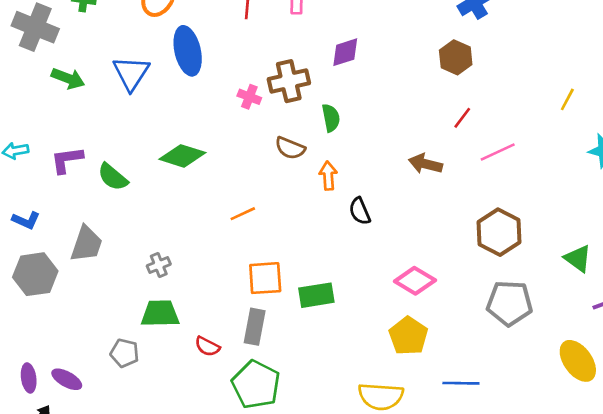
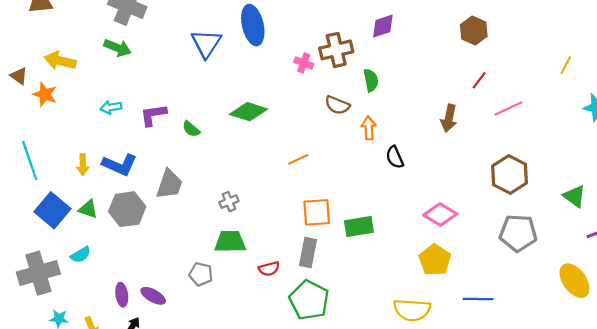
green arrow: (68, 78) -> (117, 48), moved
brown arrow: (425, 164) -> (449, 118), turned -92
green semicircle: (113, 177) -> (191, 129), size x0.7
blue L-shape: (26, 220) -> (120, 165), size x1.5
red semicircle: (207, 346) -> (269, 269), turned -42

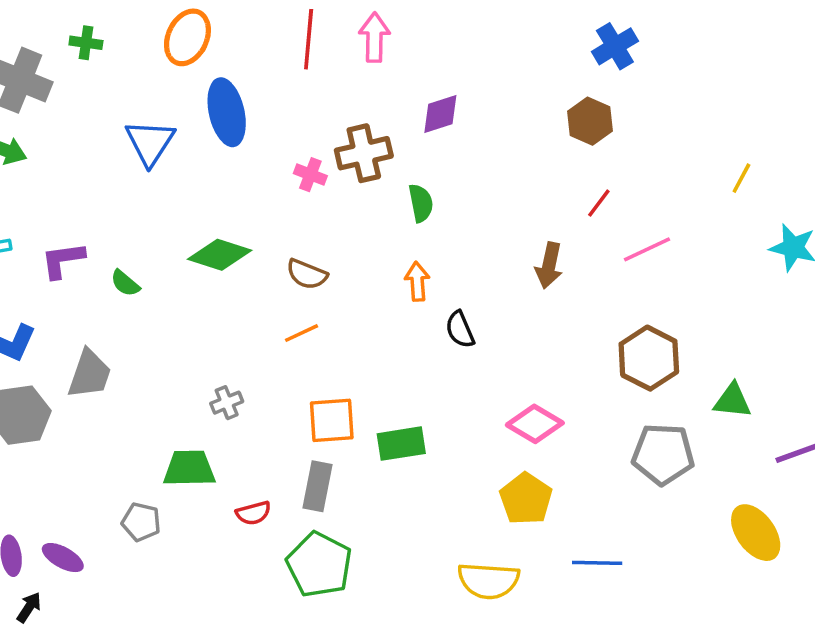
brown semicircle: (337, 105) -> (307, 274), moved
green triangle: (574, 196) -> (733, 401), moved, turned -30
gray cross: (229, 202) -> (227, 403), moved

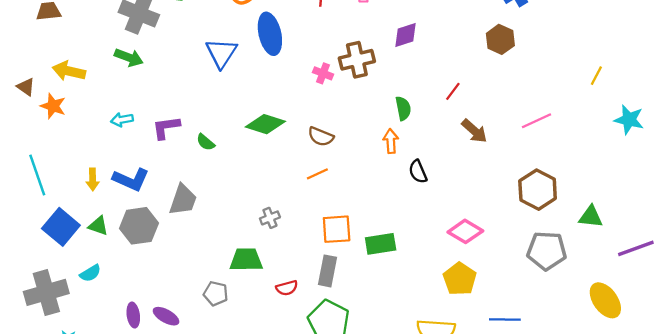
green semicircle: (421, 203) -> (403, 108), moved
red line: (599, 203) -> (453, 91), moved
brown arrow: (549, 265) -> (474, 131), turned -60

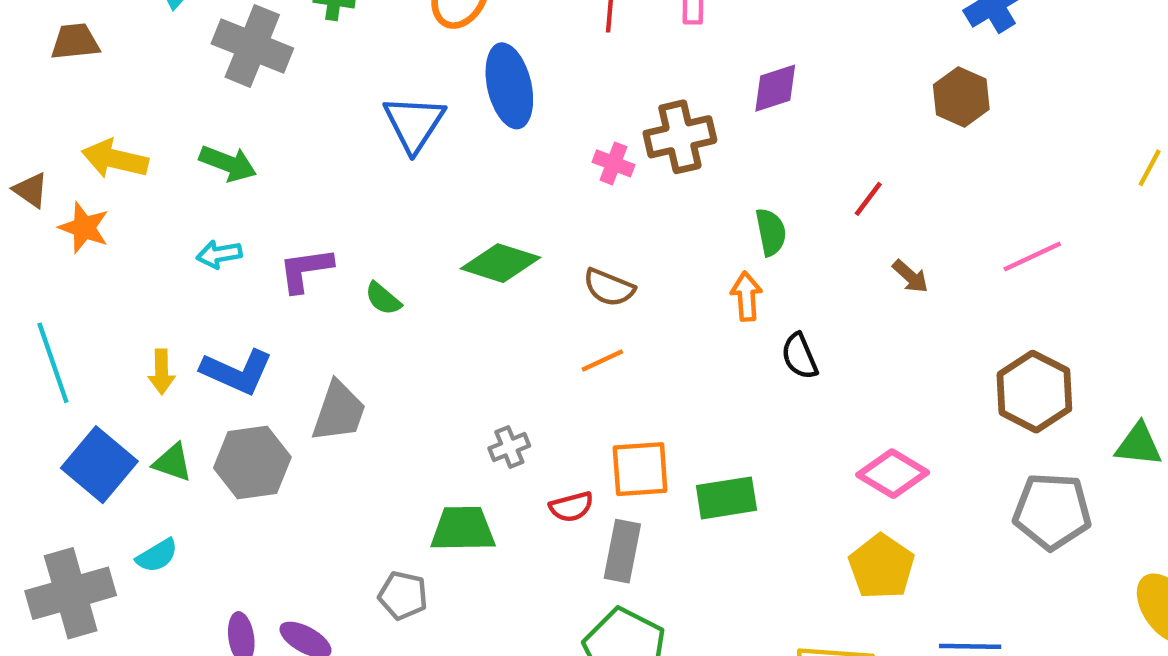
green arrow: (129, 58) -> (228, 163), moved
brown arrow: (474, 131) -> (910, 276), size x0.7
red semicircle: (287, 288) -> (571, 507), moved

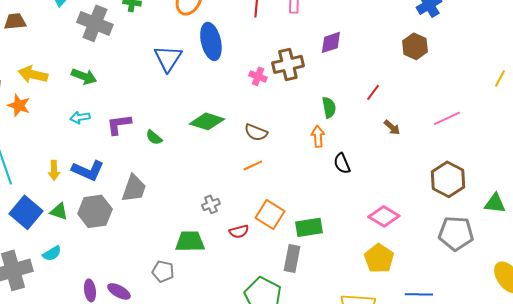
orange square: (640, 469) -> (270, 214), turned 36
gray rectangle: (622, 551) -> (292, 258), moved

